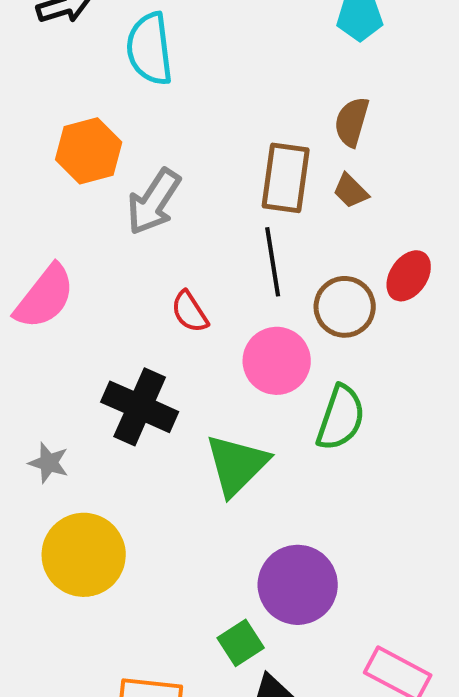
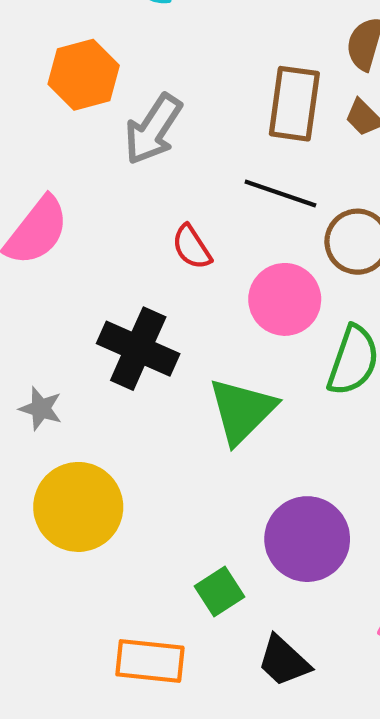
black line: (273, 262) -> (280, 194), turned -62
green square: (241, 643) -> (219, 591), moved

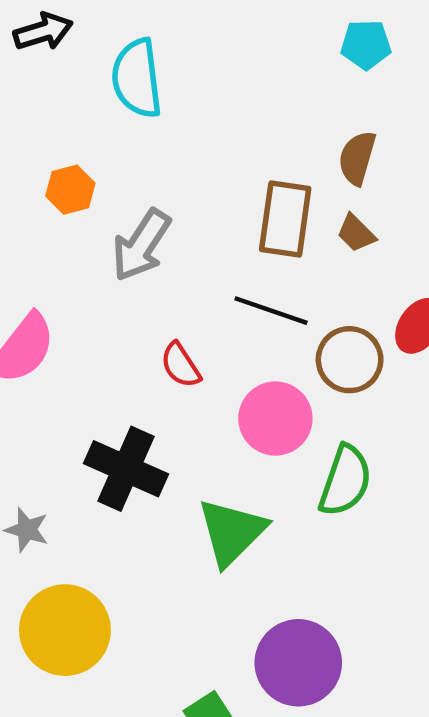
orange hexagon: (84, 75) -> (70, 190), size x0.7

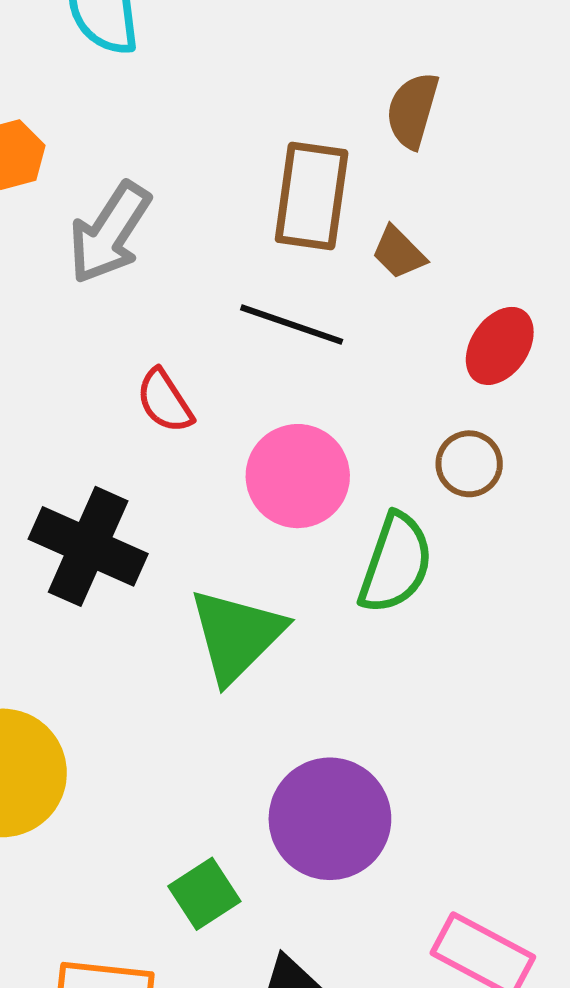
brown trapezoid: (356, 233) -> (399, 253), moved
brown circle: (350, 360) -> (469, 464), moved, size x0.7

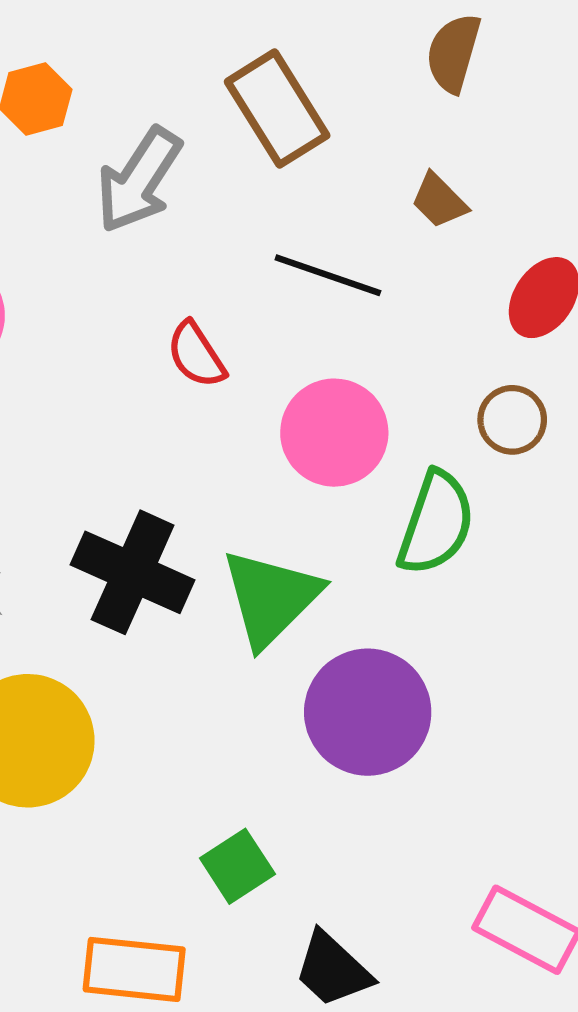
brown rectangle: (312, 196) -> (277, 109), moved, turned -40
black cross: (88, 546) -> (133, 572), moved
purple circle: (330, 819) -> (368, 712), moved

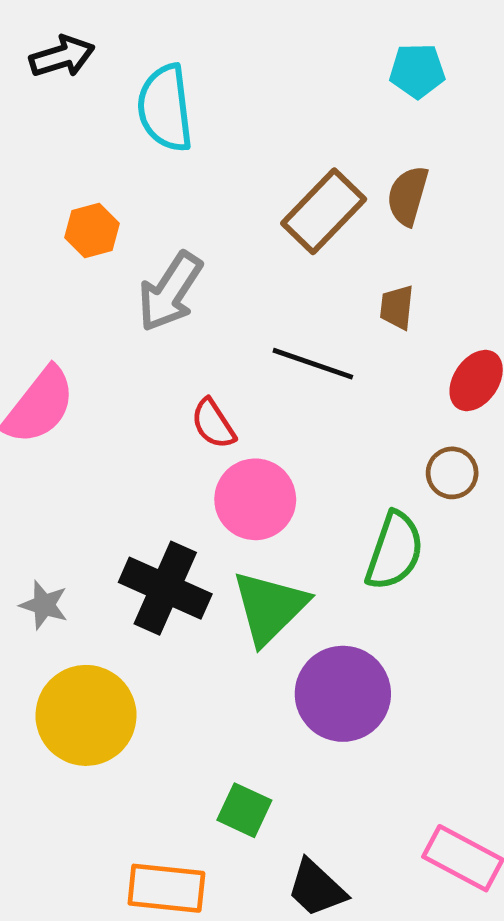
brown rectangle: (277, 109) -> (324, 211), moved, turned 76
brown trapezoid: (439, 201) -> (397, 307), turned 51
pink circle: (334, 433) -> (255, 499), moved
green square: (237, 866) -> (244, 810), turned -32

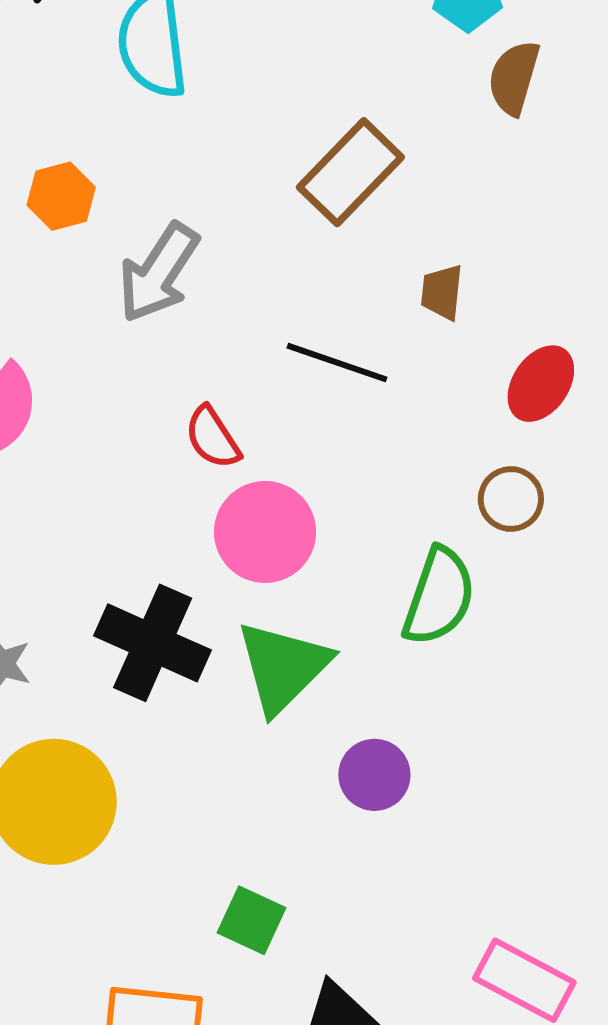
brown semicircle: (408, 196) -> (514, 78), moved
purple circle: (343, 694) -> (374, 775), size x0.6

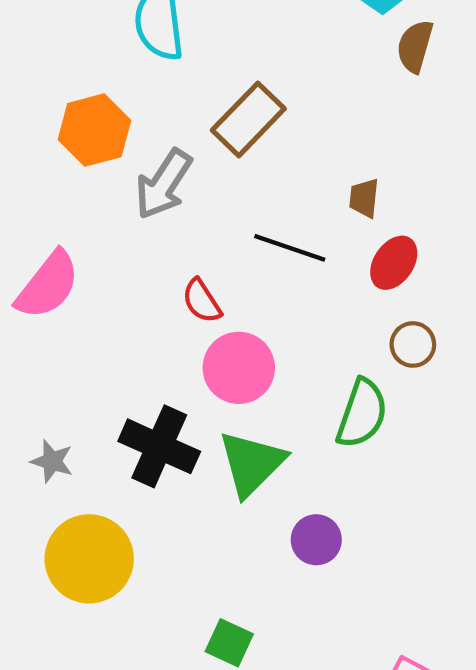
brown rectangle: (350, 172) -> (248, 119), moved
orange hexagon: (61, 196) -> (94, 130), size x1.5
red ellipse: (541, 384) -> (394, 263), moved

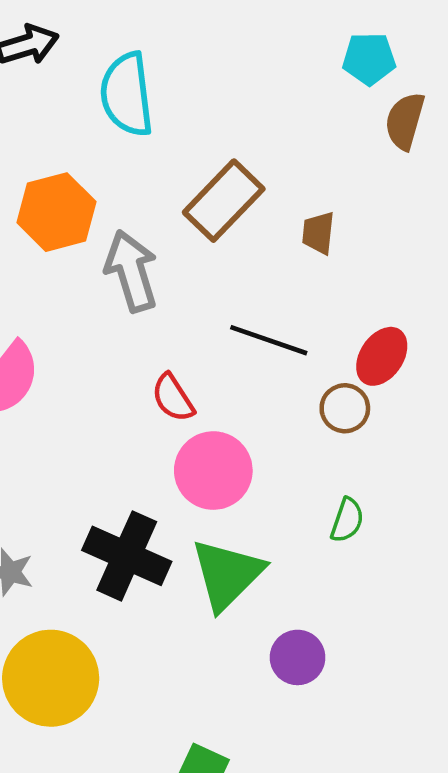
gray arrow: (163, 184) -> (131, 271), turned 130
brown trapezoid: (364, 198) -> (318, 233), moved
brown circle: (413, 344) -> (345, 408), moved
green semicircle: (362, 413) -> (347, 520), size x0.6

